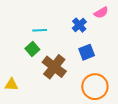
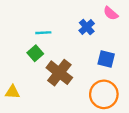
pink semicircle: (101, 13) -> (111, 13), turned 72
blue square: (87, 52) -> (106, 59), moved, turned 35

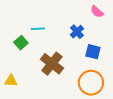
blue cross: (87, 27) -> (77, 32), moved
green square: (35, 53) -> (21, 43), moved

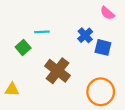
blue square: (93, 52) -> (103, 47), moved

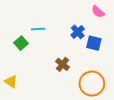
brown cross: (57, 71) -> (63, 64), moved, size x0.6
yellow triangle: (12, 90) -> (11, 82), turned 32

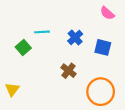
blue cross: (78, 32) -> (75, 38), moved
yellow triangle: (11, 82) -> (12, 89), turned 32

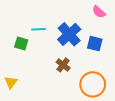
blue cross: (75, 38) -> (69, 34), size x1.6
green square: (23, 47) -> (21, 44), turned -32

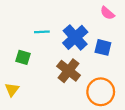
green square: (21, 44) -> (23, 57), moved
brown cross: (63, 65) -> (69, 71), size x1.5

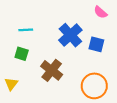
cyan line: (42, 32) -> (26, 30), moved
brown cross: (69, 71) -> (52, 70), moved

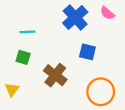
blue cross: (70, 35) -> (75, 17), moved
blue square: (96, 44) -> (87, 52), moved

